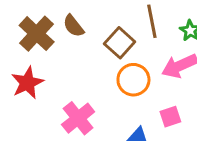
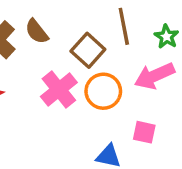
pink square: (170, 117) -> (144, 132), turned 30
pink cross: (78, 118) -> (59, 90), moved

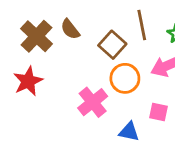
pink cross: (59, 90) -> (93, 102), moved

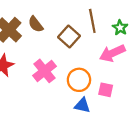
orange circle: (125, 78) -> (79, 80), moved
pink cross: (93, 102) -> (45, 71), moved

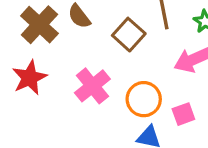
pink square: (106, 90) -> (183, 114), turned -32

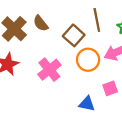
orange circle: (144, 99) -> (88, 60), moved

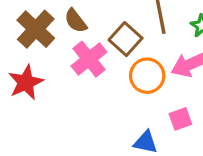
pink cross: (49, 70) -> (89, 59), moved

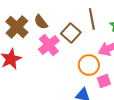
orange circle: (147, 76) -> (89, 65), moved

